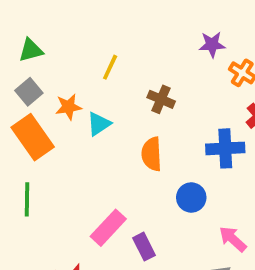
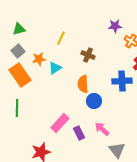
blue circle: (191, 198) -> (94, 101), moved
pink arrow: (233, 239) -> (102, 129), moved

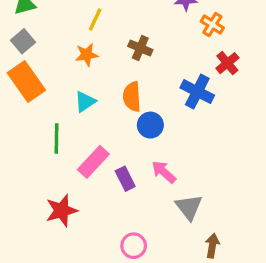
orange star: (39, 59) -> (87, 55), moved
cyan triangle: (55, 68) -> (85, 102), moved
blue cross: (122, 81) -> (197, 92), turned 30
green line: (17, 108) -> (57, 138), moved

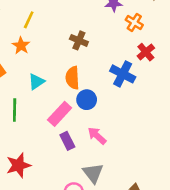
yellow line: (95, 20) -> (29, 20), moved
orange star: (87, 55) -> (21, 46), moved, turned -30
pink rectangle: (93, 162) -> (60, 114), moved
gray triangle: (189, 207) -> (93, 173), moved

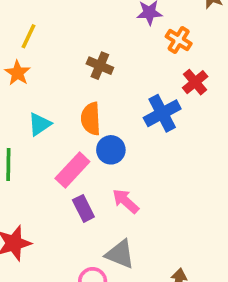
blue cross: (123, 74) -> (162, 113), turned 35
gray triangle: (93, 173) -> (120, 254), turned -30

